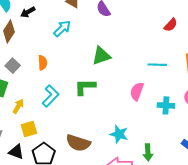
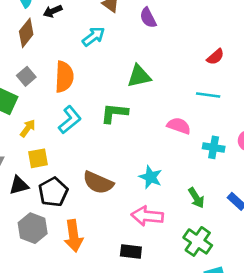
red semicircle: (171, 25) -> (215, 57), moved
orange semicircle: (43, 63) -> (64, 77), size x1.6
pink semicircle: (137, 91) -> (179, 126), turned 84
black triangle: (16, 152) -> (19, 185), turned -42
green arrow: (148, 152) -> (196, 198), moved, turned -35

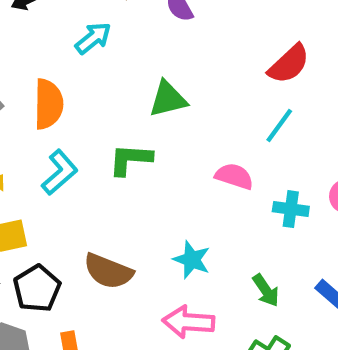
red semicircle: (215, 57) -> (289, 64), size x1.5
cyan line: (208, 95) -> (279, 126), turned -60

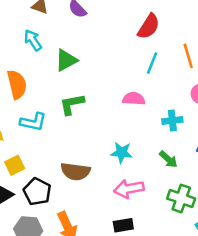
cyan arrow: (93, 38) -> (33, 40), turned -70
green triangle: (168, 99) -> (66, 60), moved
cyan L-shape: (60, 172) -> (33, 122), turned 68
cyan cross: (291, 209) -> (172, 120), moved

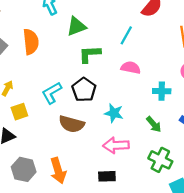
cyan line: (152, 63) -> (126, 35), moved
green L-shape: (72, 104) -> (90, 54), moved
cyan L-shape: (33, 122) -> (52, 93), moved, turned 130
black pentagon: (37, 192) -> (84, 90), moved

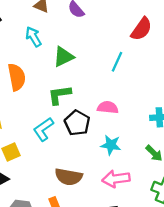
green L-shape: (90, 54) -> (59, 95), moved
pink semicircle: (131, 68) -> (108, 107), moved
brown semicircle: (72, 124) -> (69, 177), moved

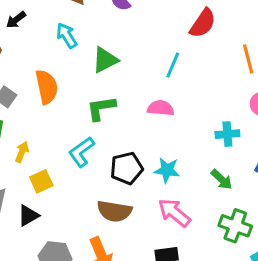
pink semicircle: (108, 107) -> (161, 108), moved
black pentagon: (77, 123) -> (126, 168), moved, turned 30
pink arrow: (116, 179) -> (174, 213), turned 48

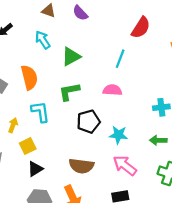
cyan L-shape: (82, 152) -> (40, 112), moved, turned 120
black pentagon: (126, 168) -> (88, 122), moved
green arrow: (222, 179) -> (158, 140), turned 140
black triangle: (28, 215) -> (35, 169), moved

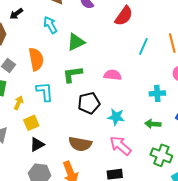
red semicircle: (141, 28) -> (124, 16), moved
cyan line: (120, 59) -> (143, 46), moved

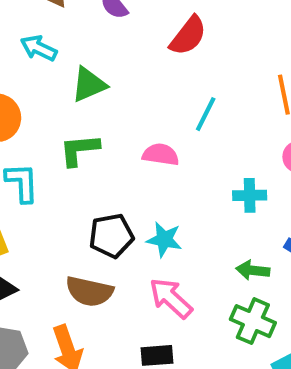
cyan arrow: (50, 25) -> (39, 48), turned -36
cyan line: (143, 46) -> (206, 114), moved
black pentagon: (89, 103) -> (111, 236), moved
green arrow: (153, 124) -> (253, 270), moved

